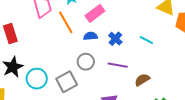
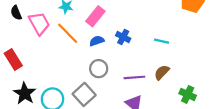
cyan line: (146, 40) -> (162, 41), moved
purple line: (118, 65) -> (134, 77), moved

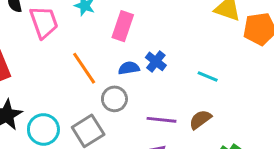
pink rectangle: (95, 16) -> (123, 26), turned -30
orange line: (68, 33) -> (84, 68), moved
blue semicircle: (97, 41) -> (129, 68), moved

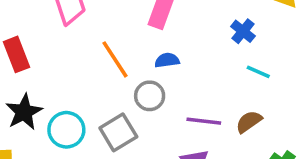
blue cross: (156, 61) -> (243, 31), moved

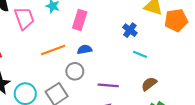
orange line: (115, 59) -> (53, 50), turned -75
brown semicircle: (249, 122) -> (149, 84), moved

